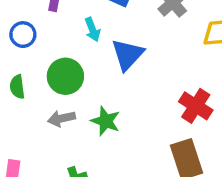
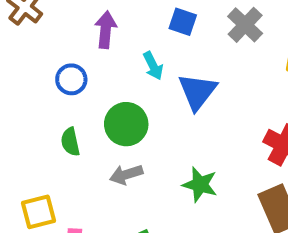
green star: (106, 121) -> (200, 185), moved

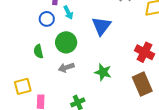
cyan arrow: (153, 66) -> (68, 12), moved
blue circle: (71, 79) -> (47, 19), moved

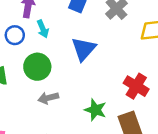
gray arrow: (66, 67) -> (48, 98), moved
green star: (103, 72) -> (95, 110), moved

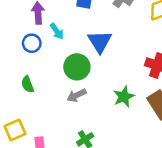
green circle: (37, 67) -> (77, 67), moved
green star: (95, 110) -> (124, 97), turned -30

